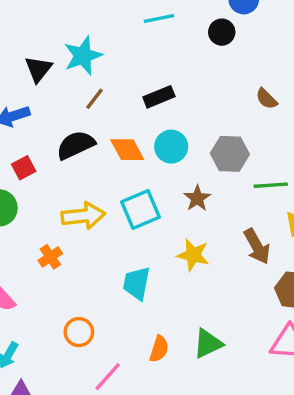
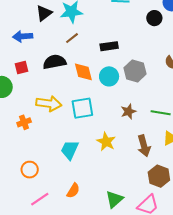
gray hexagon: (230, 154) -> (135, 71), moved
brown star: (197, 198) -> (128, 111), moved
green triangle: (208, 344) -> (114, 199), moved, turned -30

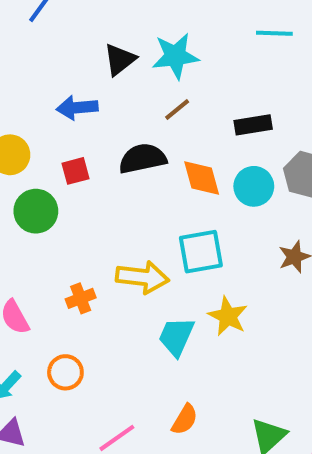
yellow arrow: (49, 104) -> (142, 277), moved
orange cross: (24, 122) -> (81, 298), moved
yellow star: (106, 142) -> (228, 316), moved
orange circle: (30, 170) -> (65, 372), moved

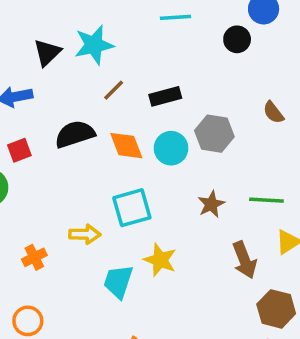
brown line: (177, 110) -> (114, 90), moved
yellow arrow: (142, 277) -> (85, 234), size x0.7

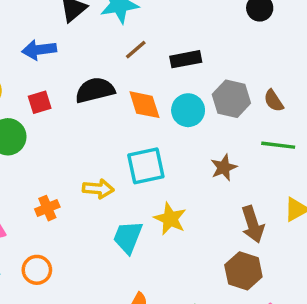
brown semicircle: (273, 112) -> (274, 101), moved
green line: (266, 200) -> (278, 145), moved
brown hexagon: (276, 309) -> (243, 271), moved

